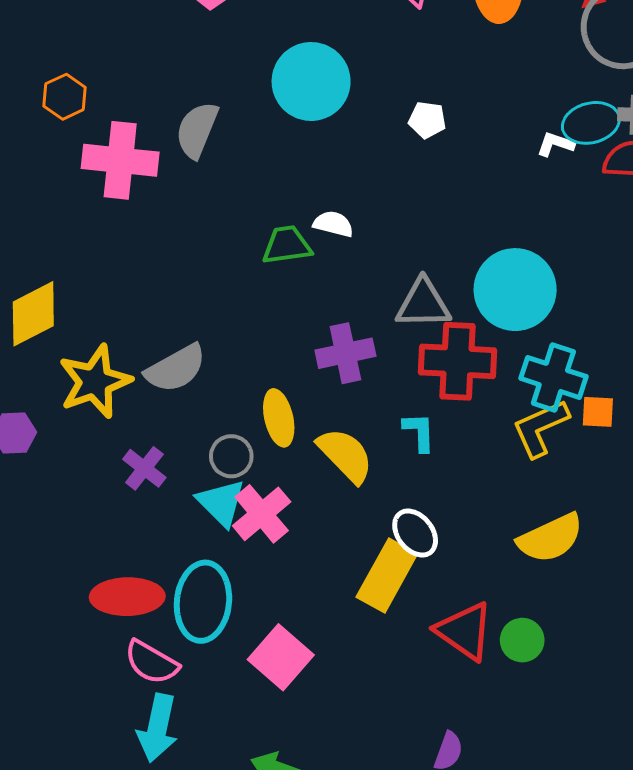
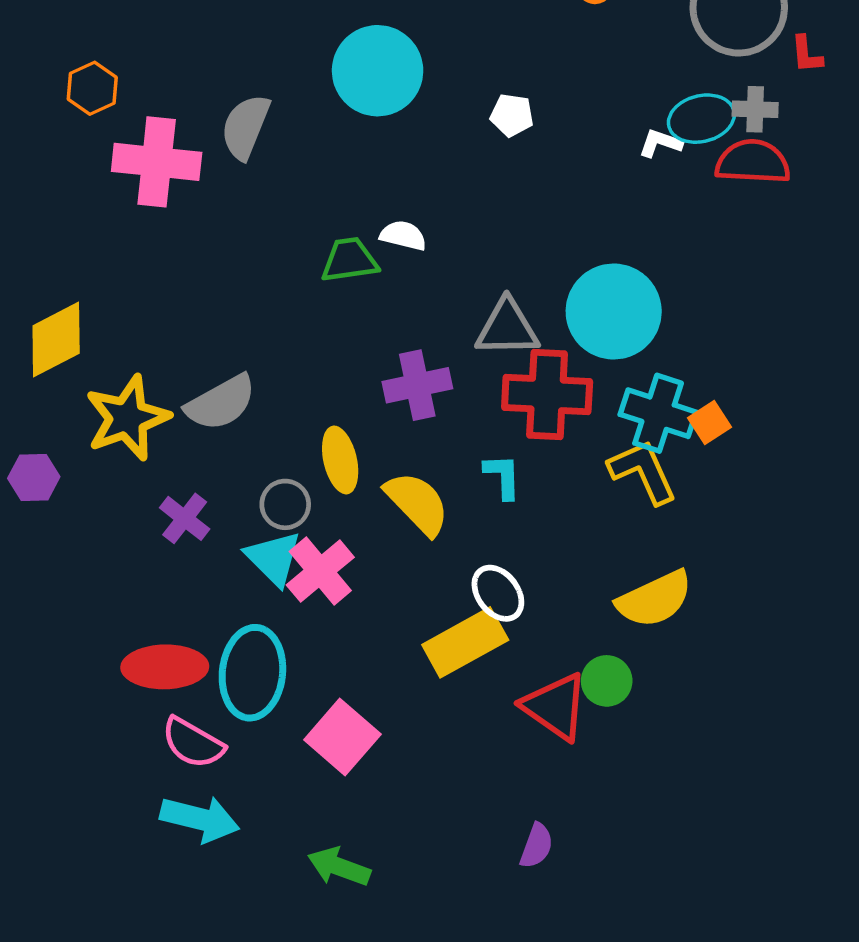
orange square: (598, 412) -> (710, 423), moved, turned -36
yellow L-shape: (540, 428) -> (643, 472), turned 90
yellow rectangle: (387, 575) -> (465, 642), turned 32
green circle: (522, 640) -> (607, 681), moved
cyan arrow: (158, 728) -> (200, 819), turned -88

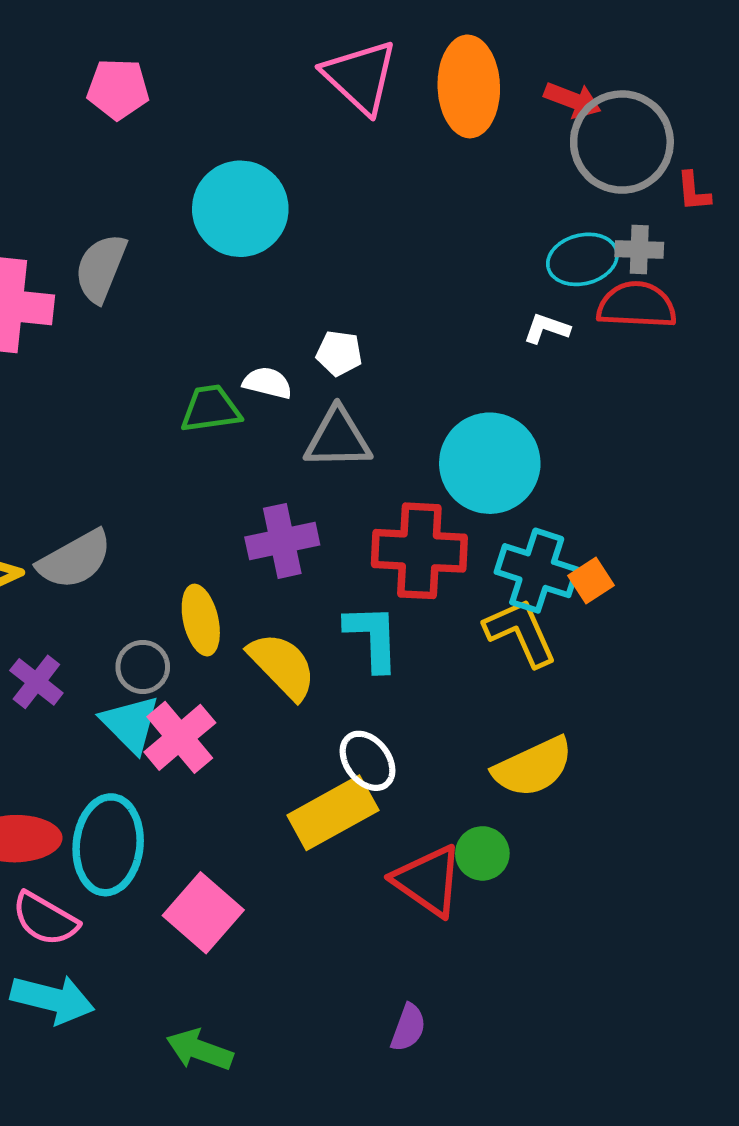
white pentagon: (512, 115) -> (339, 353), moved
white L-shape: (660, 143) -> (547, 329), moved
gray triangle: (507, 328) -> (338, 438), moved
cyan L-shape: (503, 476) -> (372, 637), size x1.4

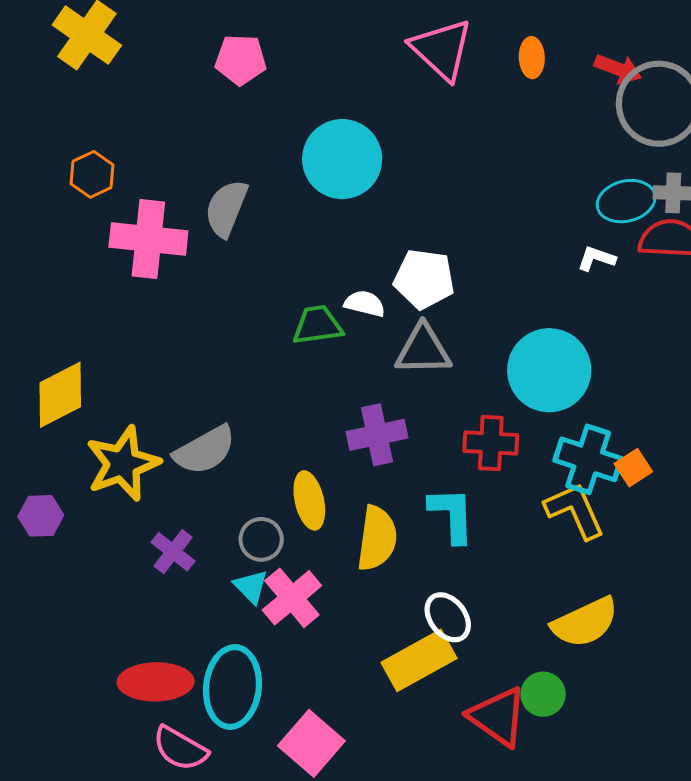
orange ellipse: (469, 86) -> (532, 58), size x0.5
white pentagon: (339, 353) -> (424, 279), size x1.6
red cross: (419, 551) -> (491, 443), size x0.7
yellow semicircle: (282, 666) -> (377, 538), turned 52
cyan triangle: (130, 724) -> (251, 587), size x0.7

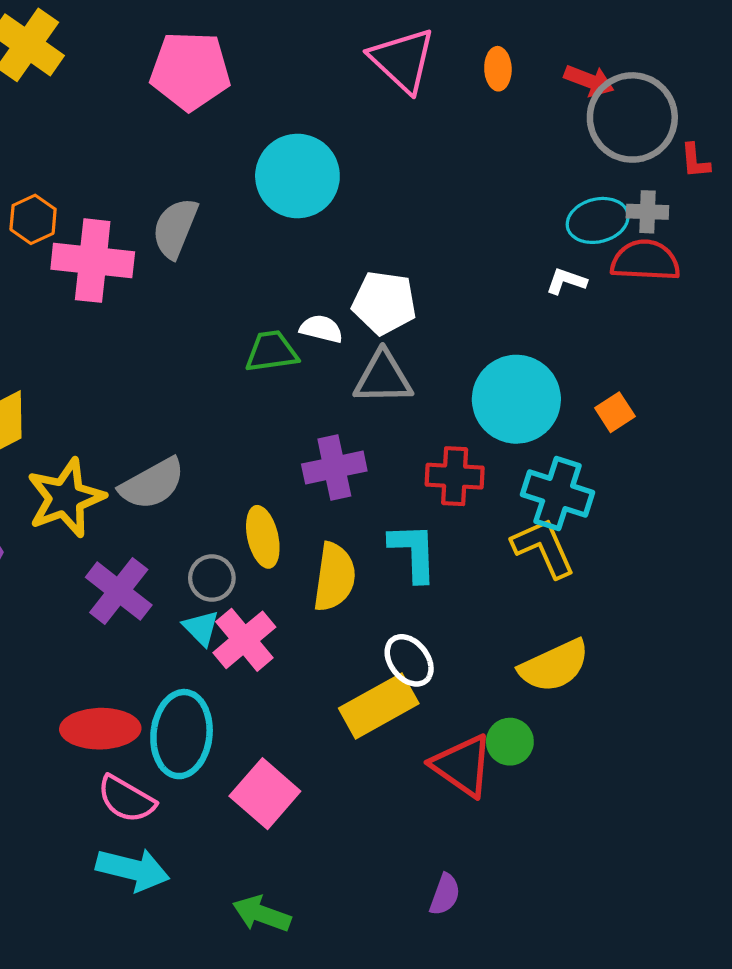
pink pentagon: (241, 60) -> (190, 71), size x1.5
orange hexagon: (92, 174) -> (33, 219), moved
orange square: (633, 468) -> (615, 412), moved
purple cross: (173, 552) -> (119, 591), size x1.4

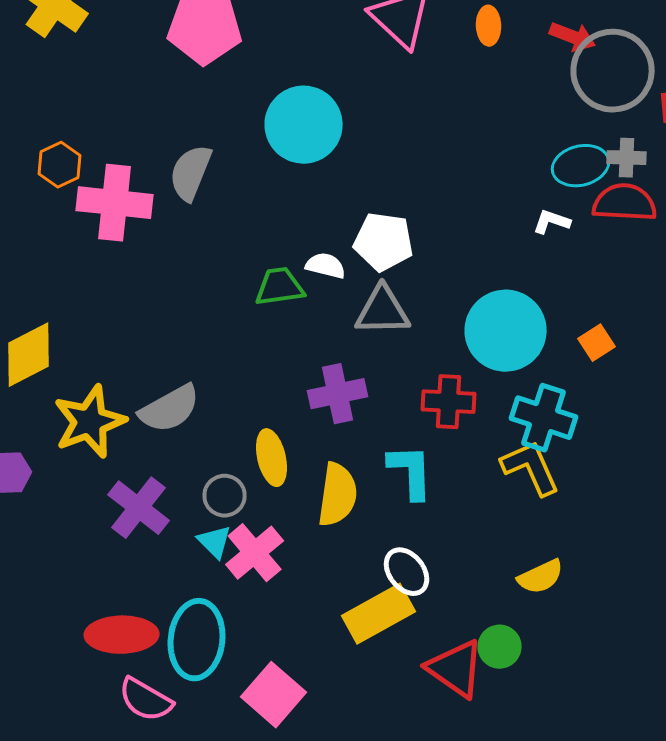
yellow semicircle: (554, 666) -> (541, 577), size x0.7

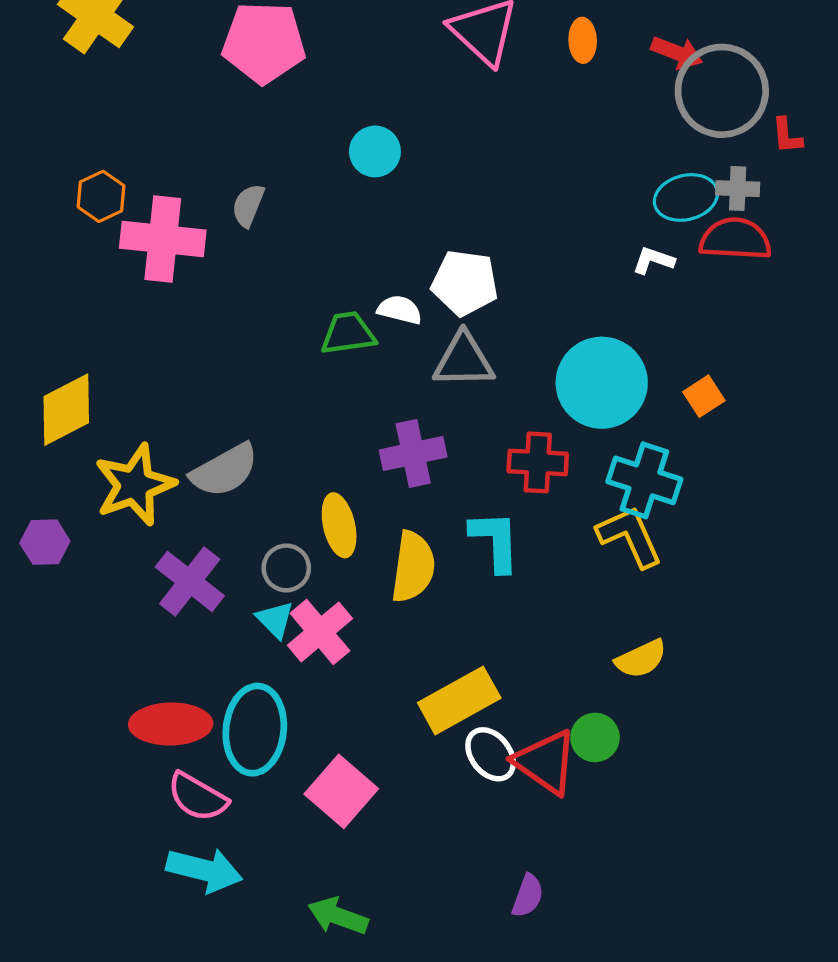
cyan circle: (304, 125) -> (375, 151), size x0.6
gray semicircle: (191, 173) -> (248, 205), size x0.7
white ellipse: (407, 572) -> (491, 754), moved

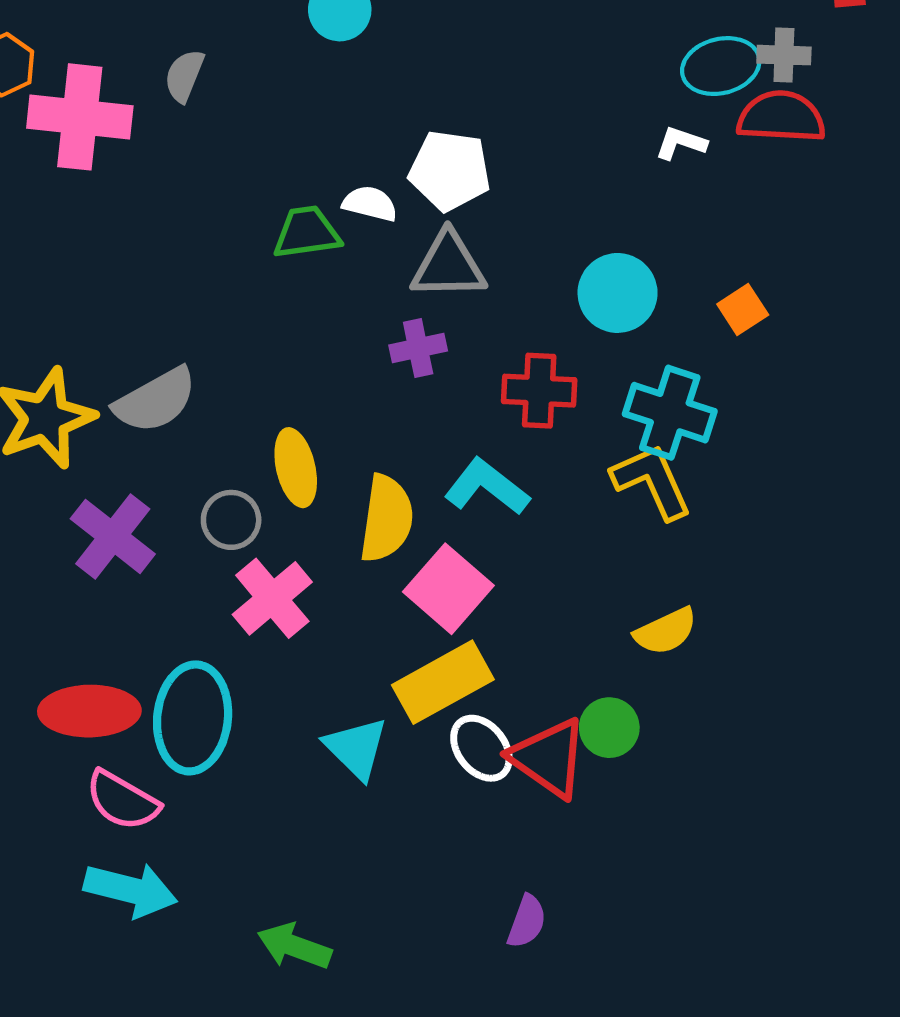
cyan circle: (602, 383) -> (618, 293), size x0.7
purple cross: (413, 453) -> (418, 348), moved, size x0.7
cyan L-shape: (495, 541) -> (487, 487), turned -50
cyan triangle: (275, 620) -> (356, 748), moved, size x1.4
pink square: (341, 791) -> (448, 589), moved

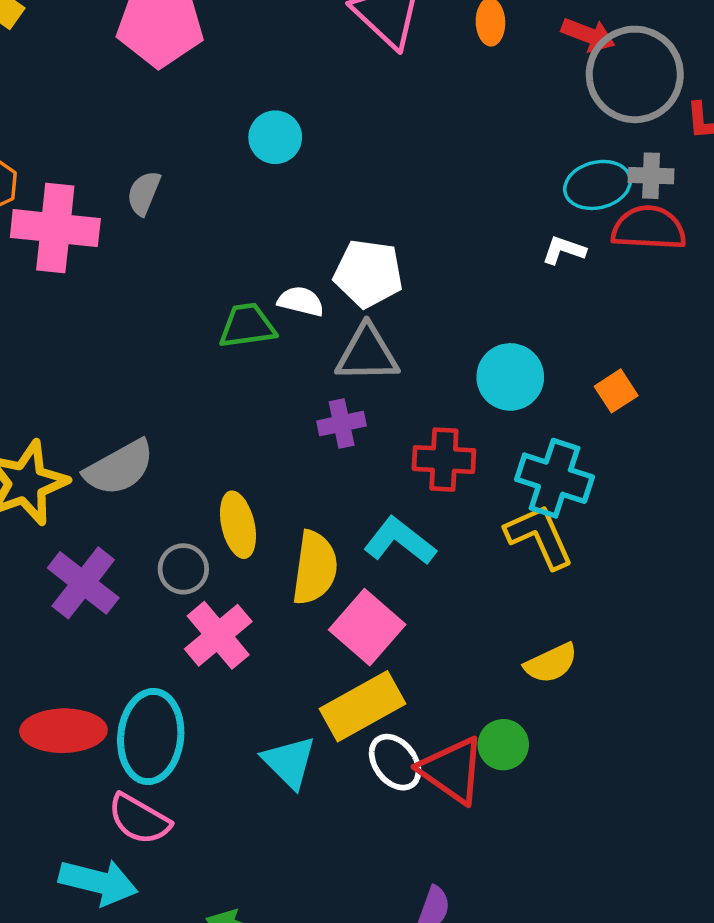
pink semicircle: (122, 800) -> (139, 819), moved

